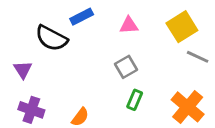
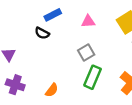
black semicircle: (51, 38) -> (42, 33), moved, size x0.6
green rectangle: (135, 100) -> (93, 77), size x1.5

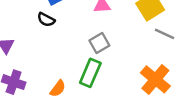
green rectangle: (93, 77) -> (90, 73), moved

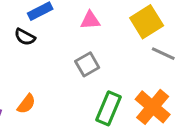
green rectangle: (90, 73) -> (109, 108), moved
orange semicircle: (58, 89) -> (26, 104), moved

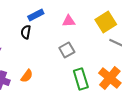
black semicircle: (25, 37) -> (26, 32), turned 72
green rectangle: (109, 108) -> (81, 79), turned -40

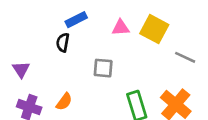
yellow square: (106, 22) -> (154, 29), moved, turned -30
gray square: (67, 50) -> (103, 68), moved, turned 35

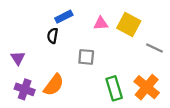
orange semicircle: (64, 102) -> (54, 85), size x1.5

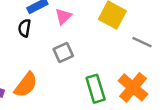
pink triangle: (101, 23) -> (63, 16), moved, turned -40
gray square: (86, 57) -> (63, 53), turned -30

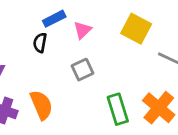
orange semicircle: (26, 85) -> (41, 105), turned -60

